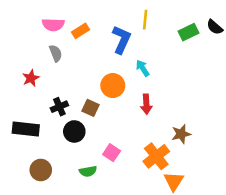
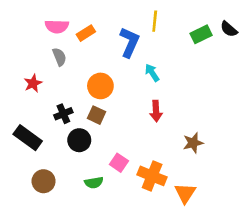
orange circle: (113, 86) -> (100, 86), moved
black rectangle: (26, 129) -> (28, 138), turned 30
orange cross: (156, 156) -> (152, 176), moved, turned -30

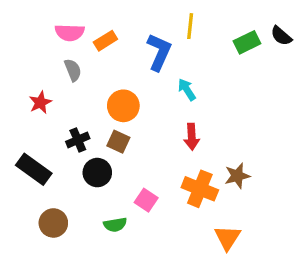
orange cross: (152, 176) -> (200, 189), moved

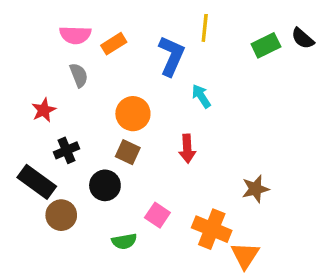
red arrow: (192, 137) -> (187, 149), moved
black cross: (78, 140) -> (66, 150), moved
orange cross: (200, 189) -> (212, 229), moved
brown circle: (53, 223) -> (61, 215), moved

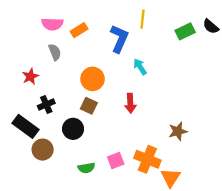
pink square: (157, 215) -> (116, 161), moved, turned 35

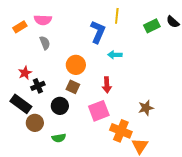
orange rectangle: (79, 30) -> (20, 27), moved
cyan arrow: (140, 67) -> (115, 55), turned -56
red star: (30, 76) -> (25, 73), moved
pink square: (116, 161) -> (99, 111), moved, size x1.5
green semicircle: (86, 168) -> (59, 138), moved

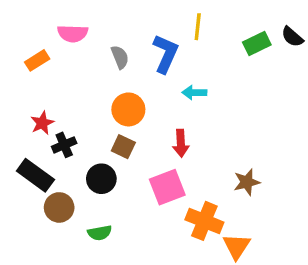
orange rectangle: (20, 27) -> (37, 60), moved
gray semicircle: (45, 43) -> (120, 57), moved

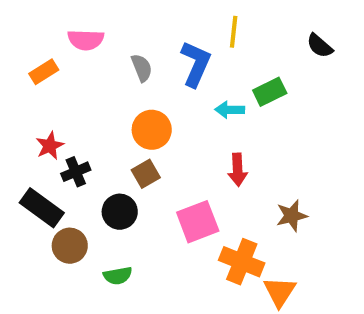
black semicircle: (292, 37) -> (320, 46), moved
green rectangle: (257, 44) -> (270, 92), moved
red arrow: (181, 143) -> (238, 170), moved
brown square: (123, 147) -> (146, 174), turned 35

